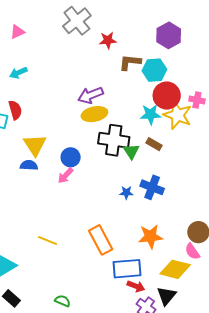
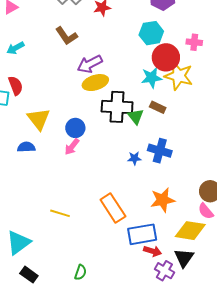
brown L-shape: (130, 62) -> (66, 36), moved, turned -125
pink cross: (197, 100) -> (194, 42), moved
blue semicircle: (29, 165) -> (26, 147), moved
green semicircle: (63, 301) -> (80, 272), turned 91

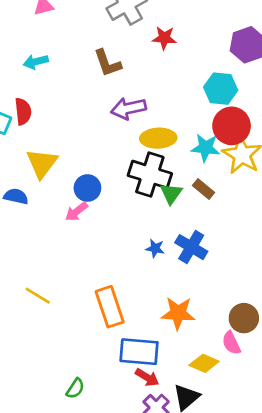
yellow ellipse: (95, 83) -> (158, 138), moved
yellow diamond: (190, 231) -> (204, 363), size x0.7
green semicircle: (80, 272) -> (75, 388), moved

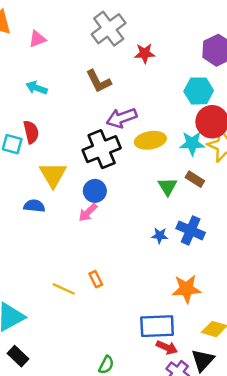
cyan arrow: (36, 62) -> (37, 88), turned 42
black cross: (150, 174) -> (102, 149), moved, turned -33
orange rectangle: (110, 307) -> (96, 279), moved, size x0.5

